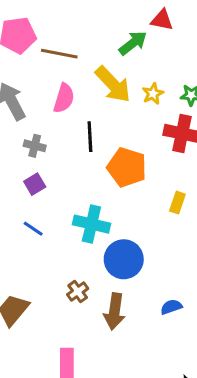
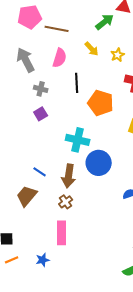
yellow arrow: (113, 84) -> (92, 49), size x0.6
blue line: (33, 229) -> (40, 172), moved
brown cross: (78, 292) -> (66, 202), moved
brown arrow: (114, 311) -> (69, 176), moved

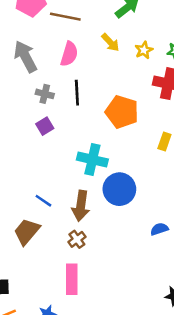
black line: (77, 83) -> (77, 93), moved

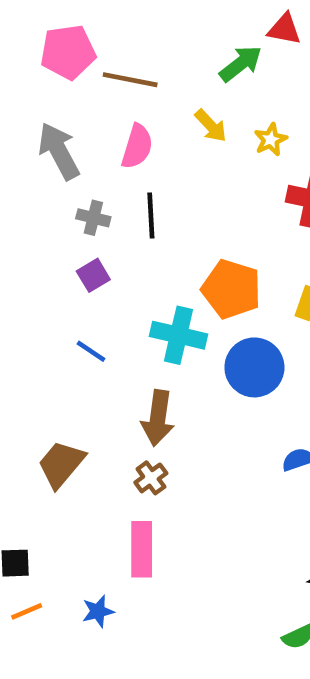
orange pentagon: (122, 112) -> (231, 289), moved
blue circle: (119, 189) -> (254, 367), moved
blue line: (43, 201) -> (91, 351), moved

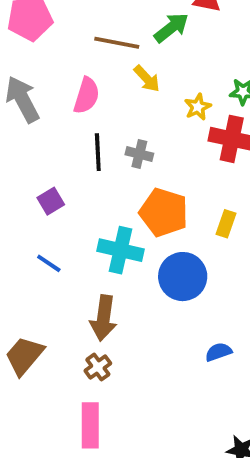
brown line: (130, 80) -> (117, 43), moved
yellow star: (271, 140) -> (198, 107), moved
gray cross: (93, 218) -> (139, 154), moved

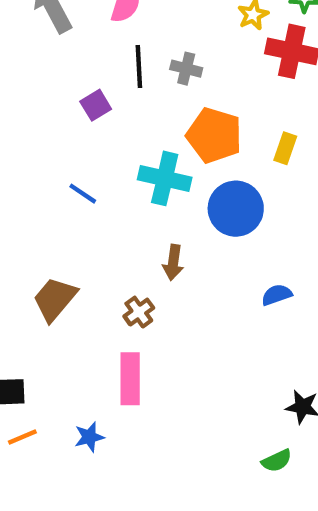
purple square: (51, 201) -> (96, 105), moved
brown arrow: (104, 318) -> (173, 262), moved, size x0.7

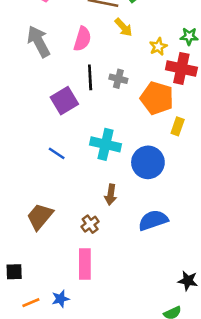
purple square: (96, 105) -> (64, 101), size x1.5
orange pentagon: (214, 135) -> (157, 98), moved
blue semicircle: (277, 295) -> (153, 220), moved, size x1.6
orange line: (22, 437) -> (31, 303), moved

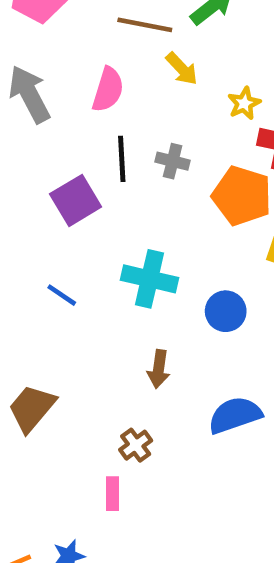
blue circle: (148, 162) -> (226, 311), size x0.7
brown cross: (90, 224) -> (136, 445), moved
pink rectangle: (85, 264) -> (113, 494), size x0.6

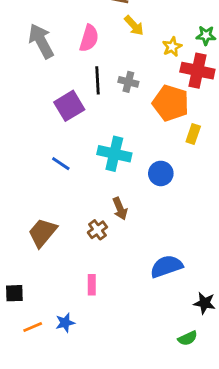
brown arrow: (159, 369) -> (120, 209), turned -30
blue semicircle: (235, 415) -> (166, 266), moved
brown cross: (136, 445) -> (97, 230), moved

